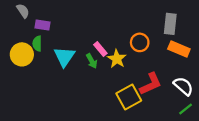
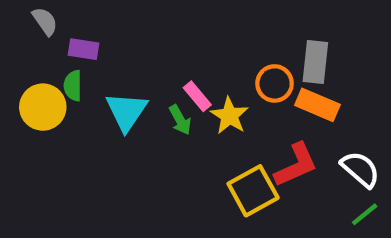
gray rectangle: (170, 24) -> (315, 62), moved
orange rectangle: (179, 49) -> (317, 105), moved

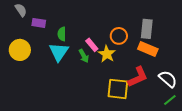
orange circle: (275, 83) -> (119, 36), moved
green semicircle: (73, 86) -> (62, 34), moved
yellow square: (253, 191) -> (118, 89), turned 35

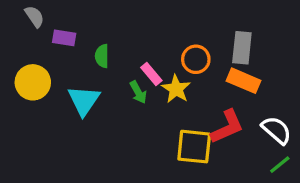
cyan triangle: (59, 52) -> (84, 100), moved

